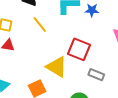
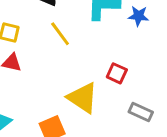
red square: (79, 49) -> (117, 73), size x0.6

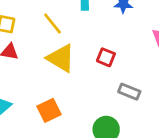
yellow triangle: (83, 98) -> (61, 58), moved

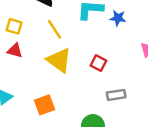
gray rectangle: (129, 92) -> (116, 95), turned -36

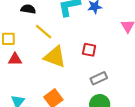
gray rectangle: (116, 95) -> (99, 78), moved

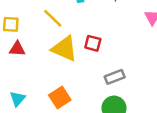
red square: (89, 50) -> (93, 43), moved

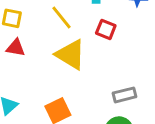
red square: (93, 43) -> (106, 29), moved

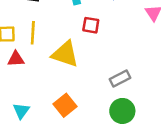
yellow line: (62, 18) -> (33, 33), moved, turned 55

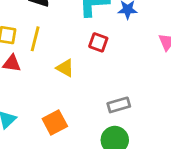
yellow triangle: (65, 54) -> (65, 68), size x0.6

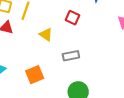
gray rectangle: (119, 105) -> (71, 56), moved

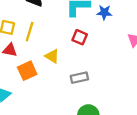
orange square: (35, 75) -> (27, 71), moved

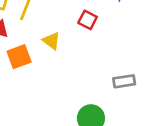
gray rectangle: (79, 78) -> (124, 81), moved

